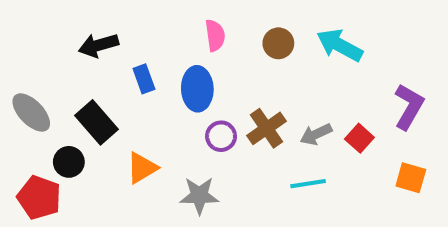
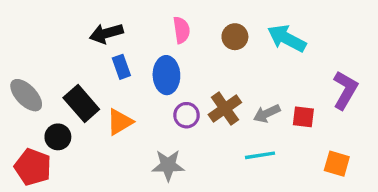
black arrow: (98, 45) -> (106, 33), moved
red square: (359, 138) -> (303, 117), turned -35
orange triangle: (142, 168) -> (120, 122), moved
orange square: (411, 178) -> (337, 164), moved

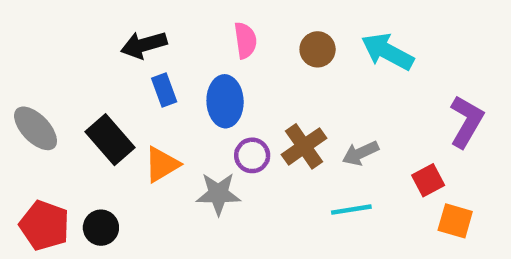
red square: (303, 117) -> (428, 180), moved, turned -35
black circle: (58, 137) -> (101, 228), moved
gray star: (168, 165) -> (218, 194), moved

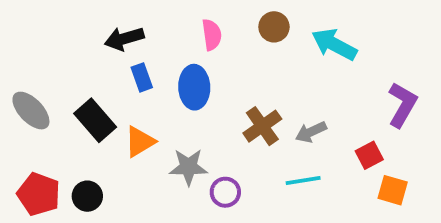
brown circle: (318, 49) -> (274, 27), moved
purple circle: (252, 155) -> (225, 192), moved

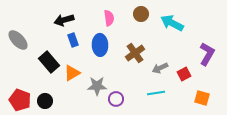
gray ellipse: (31, 111) -> (18, 40), moved
brown cross: (262, 126) -> (135, 53), moved
red square: (369, 155) -> (184, 74), moved

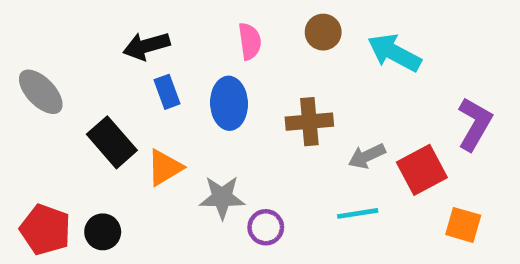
brown cross: (135, 53) -> (309, 122), turned 30
red square: (184, 74) -> (422, 170), size x1.5

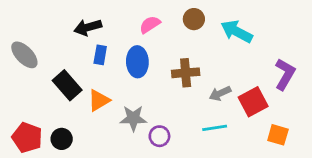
pink semicircle: (250, 41) -> (150, 25), turned -115
blue rectangle: (167, 92) -> (100, 55), turned 30

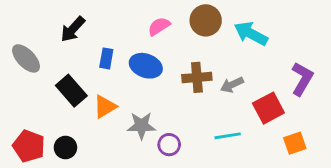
brown circle: (194, 19) -> (206, 20), size x1.4
black arrow: (88, 27) -> (73, 29), moved, turned -32
blue ellipse: (137, 62) -> (146, 66), turned -68
gray arrow: (220, 93) -> (232, 85), moved
orange square: (278, 135) -> (295, 143), turned -35

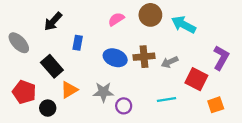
blue ellipse: (146, 66) -> (115, 58), moved
orange triangle: (105, 107) -> (69, 90), moved
red square: (268, 108) -> (196, 79), turned -35
red pentagon: (29, 146) -> (24, 92), moved

